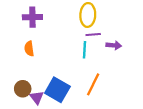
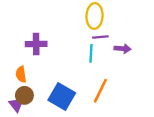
purple cross: (32, 17) -> (36, 44), moved
orange semicircle: (29, 49) -> (21, 74), moved
purple triangle: (37, 97) -> (16, 105), moved

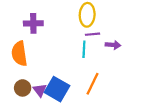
purple cross: (36, 44) -> (33, 23), moved
orange semicircle: (21, 74) -> (19, 54), moved, size x1.6
purple triangle: (16, 105) -> (40, 90), moved

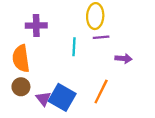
purple arrow: (113, 45) -> (123, 58), moved
cyan line: (84, 49) -> (74, 47), moved
brown circle: (23, 88) -> (21, 87), moved

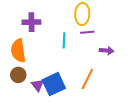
blue square: (62, 97) -> (54, 84), turned 35

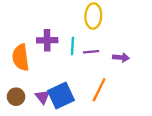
purple cross: (31, 22) -> (47, 40), moved
purple line: (87, 32) -> (91, 52), moved
brown circle: (18, 75) -> (16, 97), moved

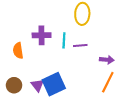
orange semicircle: (21, 58) -> (18, 51), size x0.7
purple arrow: (121, 58) -> (107, 60), moved
orange line: (99, 90) -> (108, 82), moved

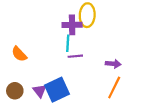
purple cross: (42, 35) -> (72, 25), moved
purple line: (80, 45) -> (75, 56), moved
orange semicircle: (18, 51) -> (19, 54), turned -35

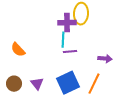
orange line: (114, 88) -> (94, 84), moved
blue square: (57, 90) -> (68, 83), moved

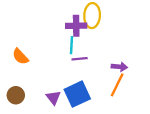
purple triangle: (37, 84) -> (53, 97), moved
orange line: (94, 84) -> (117, 85), moved

